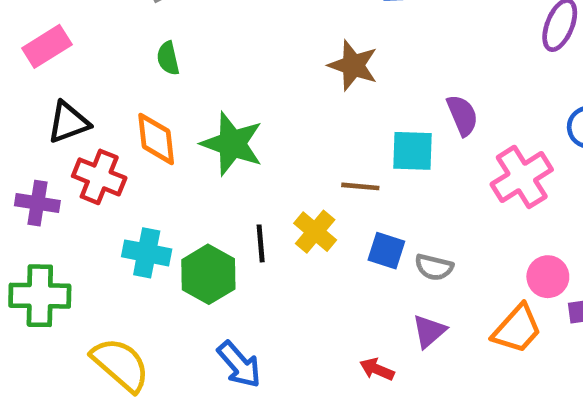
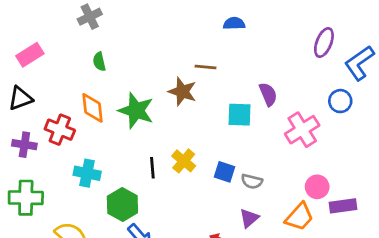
brown star: (353, 65) -> (182, 92), moved
black triangle: (68, 122) -> (20, 98), moved
brown line: (360, 186) -> (205, 67), moved
green hexagon: (208, 274) -> (122, 205), moved

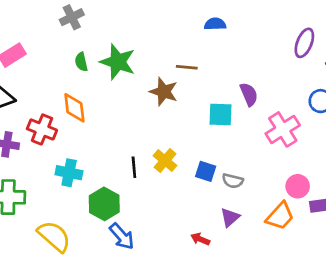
green star: (136, 111) -> (118, 62), moved

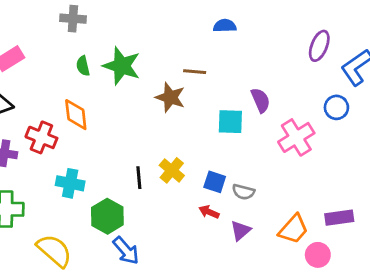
gray cross: (72, 17) -> (73, 19), turned 30
pink circle: (298, 186) -> (318, 255), moved
red arrow: (200, 239) -> (209, 212), moved

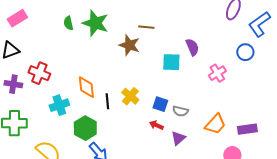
orange diamond: (76, 115) -> (86, 87), moved
pink cross: (296, 137) -> (217, 73), size x0.7
cyan cross: (70, 183) -> (59, 105), turned -30
orange trapezoid: (293, 229) -> (215, 124), moved

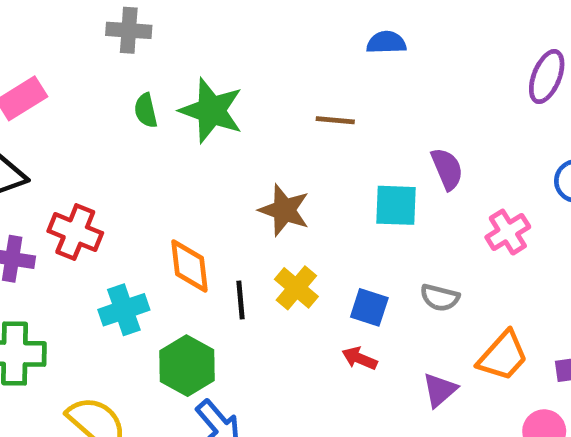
brown star: (129, 45) -> (284, 210), moved
gray semicircle: (180, 111) -> (440, 298), moved
purple triangle: (178, 138) -> (440, 390), moved

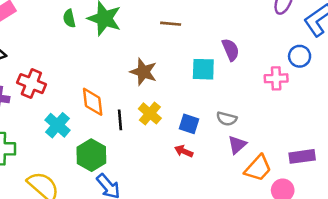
pink cross: (508, 232) -> (276, 78), moved, turned 30
cyan cross: (124, 310) -> (57, 125), turned -30
orange trapezoid: (503, 356) -> (258, 168), moved
purple triangle: (440, 390) -> (237, 145), moved

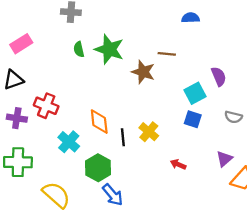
cyan square: (203, 69) -> (195, 93), turned -30
brown star: (143, 72) -> (143, 72), moved
gray semicircle: (227, 119) -> (233, 117), moved
blue square: (189, 124) -> (193, 119), moved

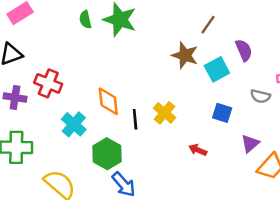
brown line: (167, 54) -> (208, 25), moved, turned -60
brown star: (143, 72) -> (185, 55), moved
blue square: (193, 119) -> (222, 113), moved

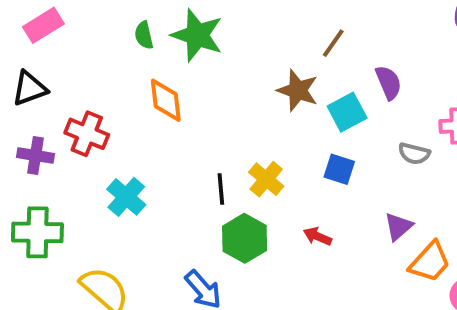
orange diamond: (108, 101) -> (166, 100), moved
blue square: (222, 113) -> (339, 169), moved
green hexagon: (107, 154) -> (245, 238), moved

